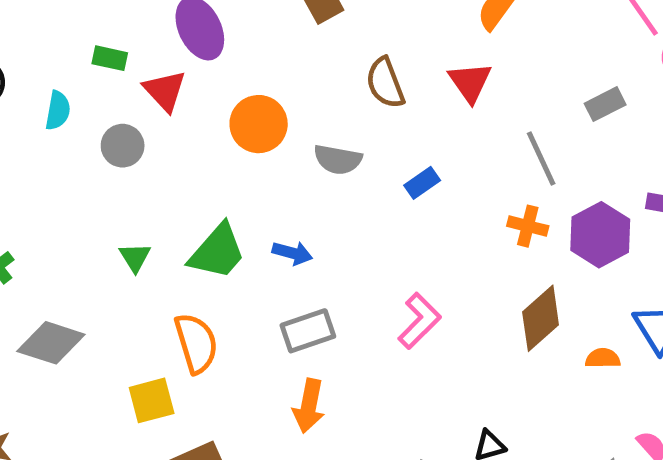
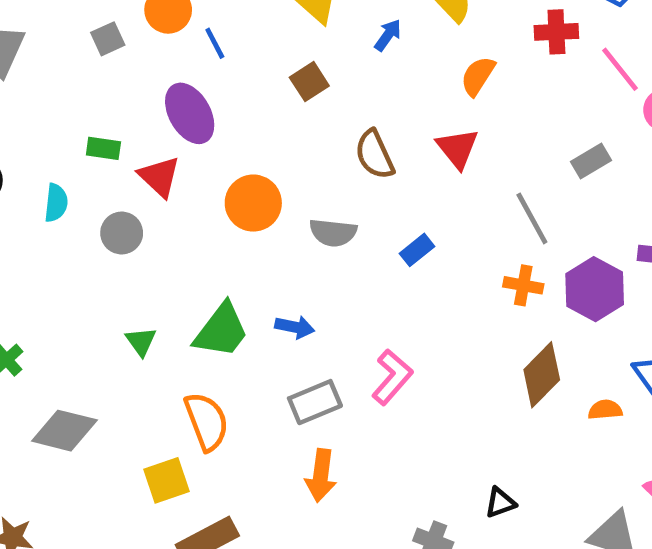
pink L-shape: (419, 321) -> (392, 377), moved

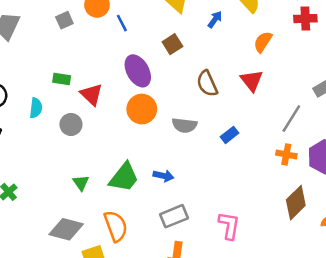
purple ellipse: (190, 113) -> (138, 71), moved
gray line: (532, 218) -> (291, 119), turned 60
pink L-shape: (392, 377) -> (229, 226), moved, turned -32
gray diamond: (64, 431) -> (66, 229), moved

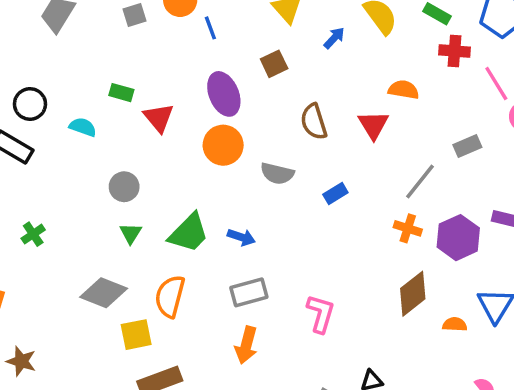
orange semicircle: (263, 42) -> (404, 90), moved, turned 60
cyan semicircle: (36, 108) -> (83, 127), turned -84
gray circle: (71, 124) -> (124, 187), moved
orange semicircle: (116, 226) -> (170, 296), turned -152

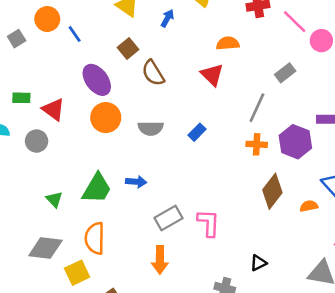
brown semicircle: (314, 122) -> (153, 73), moved
gray circle: (124, 187) -> (37, 141), moved
gray rectangle: (249, 292) -> (168, 218), moved

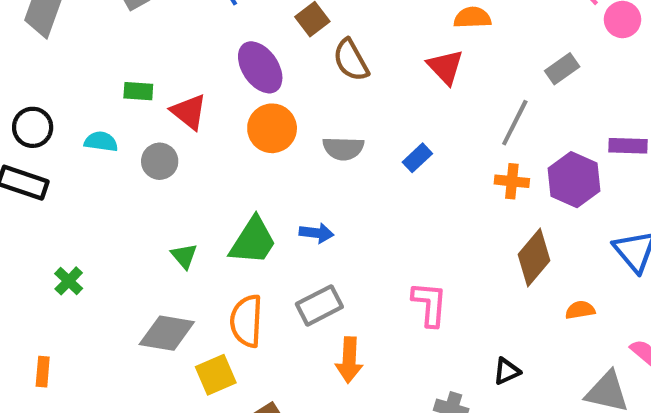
orange semicircle: (309, 206) -> (580, 310), moved
gray rectangle: (168, 218) -> (319, 305), moved

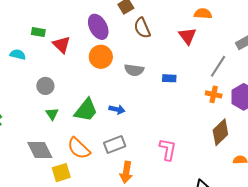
blue rectangle: (417, 158) -> (169, 78), turned 40
gray circle: (160, 161) -> (45, 86), moved
orange semicircle: (246, 321) -> (79, 148), turned -55
gray diamond: (167, 333) -> (40, 150), turned 48

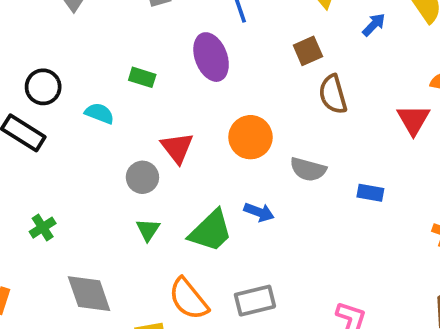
purple ellipse: (98, 27) -> (211, 57), moved
red triangle: (62, 45) -> (177, 148), moved
blue arrow: (117, 109) -> (259, 212), moved
gray diamond: (40, 150) -> (89, 294), moved

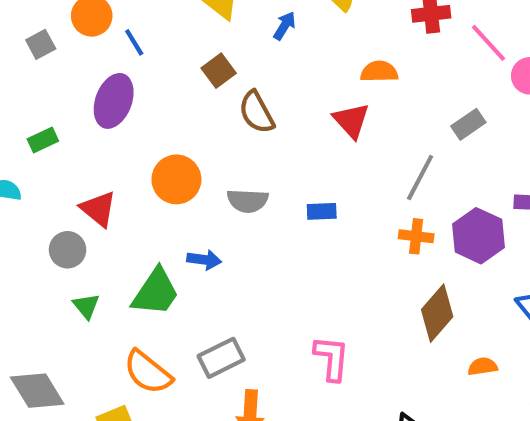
purple ellipse: (211, 57) -> (114, 101), turned 54
green rectangle: (142, 77) -> (43, 140), turned -30

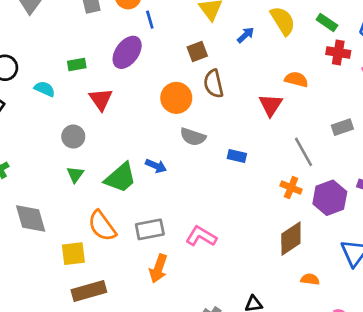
gray line: (420, 178) -> (303, 152), turned -72
orange circle: (176, 179) -> (176, 98), moved
red triangle: (98, 209) -> (101, 99), moved
pink L-shape: (332, 358) -> (201, 236), moved, turned -80

